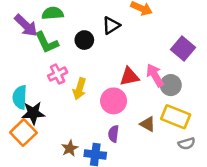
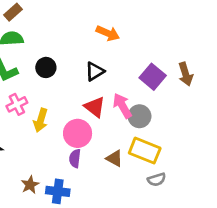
black triangle: (111, 25) -> (95, 71), moved
red triangle: (129, 77) -> (95, 107), turned 50
purple semicircle: (114, 134) -> (75, 158), moved

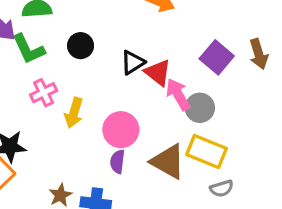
black triangle: (95, 71) -> (133, 62), moved
red triangle: (95, 107) -> (158, 73), moved
brown triangle: (114, 158) -> (168, 162), size x1.6

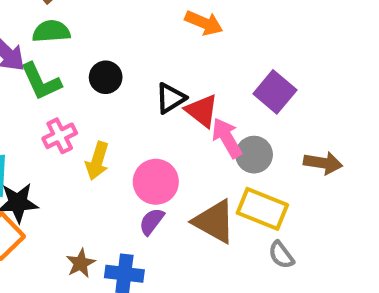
brown arrow: (259, 54) -> (323, 163), moved, turned -64
purple semicircle: (118, 162) -> (152, 221), turned 30
gray semicircle: (222, 188) -> (281, 255), turned 70

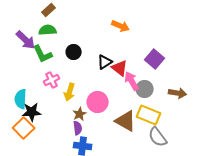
purple semicircle: (152, 221) -> (78, 128), moved, turned 136
gray semicircle: (281, 255) -> (158, 137), size x1.5
brown star: (81, 263) -> (80, 114), moved

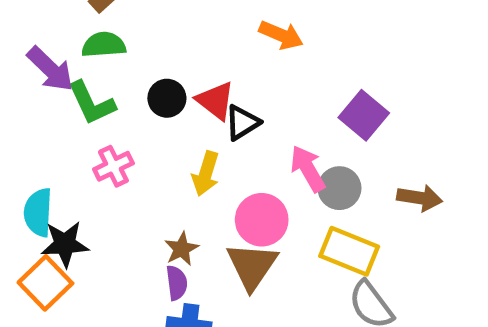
red triangle: (120, 68) -> (215, 101), moved
yellow arrow: (70, 92) -> (206, 174), moved
pink circle: (98, 102) -> (262, 220), moved
brown triangle: (126, 121) -> (252, 266), moved, turned 35

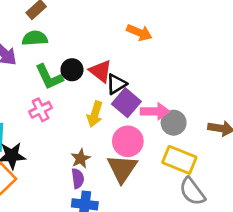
green L-shape: (92, 103) -> (49, 77), moved
purple square: (364, 115) -> (126, 103), moved
pink arrow: (308, 169) -> (155, 111), turned 120

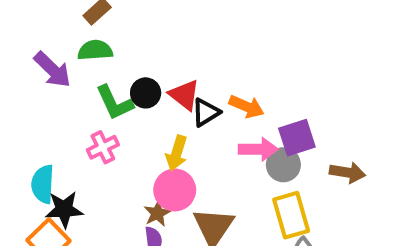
orange arrow: (139, 33) -> (246, 107), moved
purple square: (126, 103) -> (297, 138), moved, turned 32
pink circle: (128, 141) -> (175, 190), moved
yellow rectangle: (179, 160) -> (291, 215), turned 52

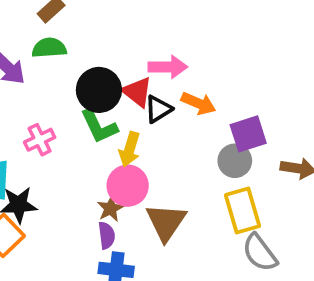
black circle: (146, 93) -> (99, 90), size x1.5
green L-shape: (115, 103) -> (99, 126), moved
pink cross: (103, 147) -> (40, 140), moved
pink arrow: (258, 149) -> (168, 67), moved

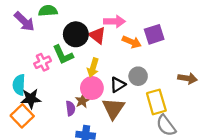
black triangle: (158, 109) -> (118, 85), moved
green L-shape: (99, 126) -> (63, 55), moved
purple square: (248, 134) -> (154, 34), moved
gray circle: (235, 161) -> (138, 76), moved
purple semicircle: (107, 235) -> (70, 108), moved

